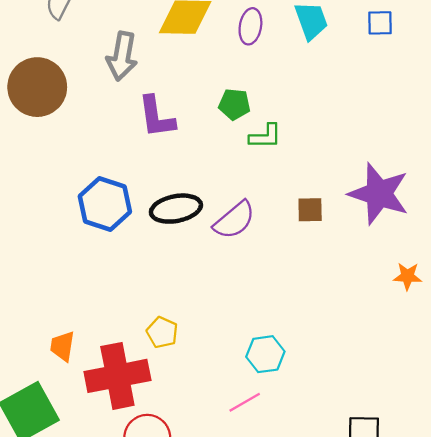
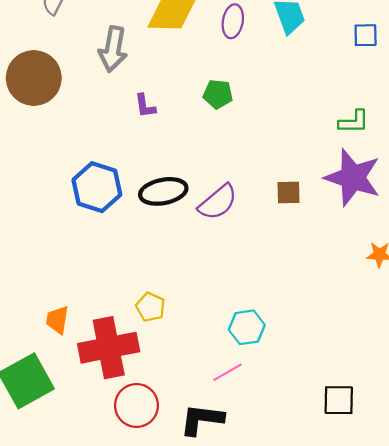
blue square: (380, 23) -> (366, 35), moved
purple L-shape: (156, 117) -> (145, 106), size x0.6
green L-shape: (265, 136) -> (354, 122), moved

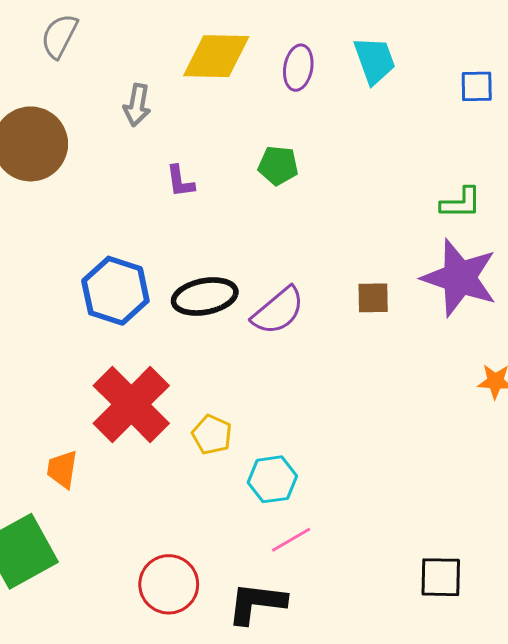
gray arrow: (113, 49) -> (137, 105), size x0.7
yellow pentagon: (150, 307) -> (212, 435), moved
cyan hexagon: (247, 327) -> (272, 479), moved
red cross: (109, 348) -> (131, 404), moved, turned -34

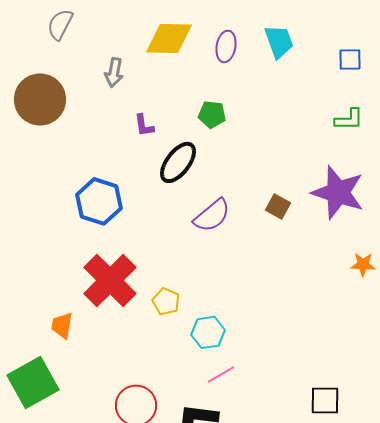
green L-shape: (461, 203) -> (349, 119), moved
black ellipse: (205, 296) -> (178, 162), moved, turned -42
brown square: (373, 298) -> (278, 206), turned 30

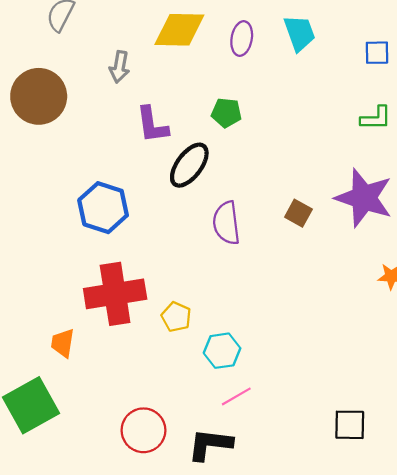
purple L-shape: (144, 125) -> (152, 125), size x1.5
purple semicircle: (212, 215) -> (226, 223), turned 123
red cross: (110, 280) -> (115, 294), turned 36

